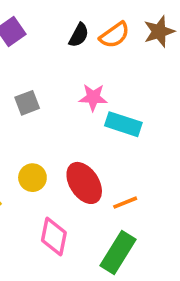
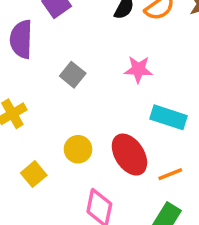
gray square: (27, 103) -> (73, 75), turned -30
cyan rectangle: (123, 124) -> (169, 117), moved

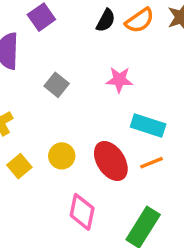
yellow square: (34, 174) -> (19, 166), moved
orange line: (170, 174) -> (151, 163), moved

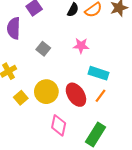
yellow circle: (62, 156) -> (46, 92), size x1.5
orange line: (151, 163) -> (101, 96), turned -32

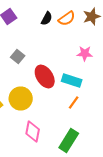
pink star: (81, 46) -> (85, 54), moved
red ellipse: (76, 95) -> (45, 76), moved

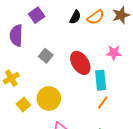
red ellipse: (45, 76) -> (80, 63), moved
cyan rectangle: (72, 80) -> (101, 80), turned 66

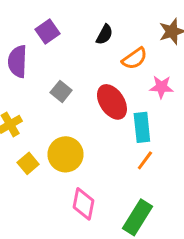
orange semicircle: (96, 17) -> (134, 58), moved

